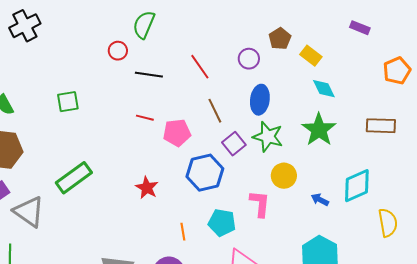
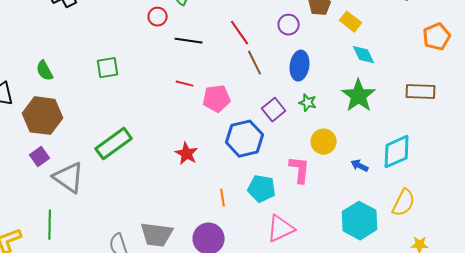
brown line: (215, 111) -> (255, 63), moved
green star: (268, 137) -> (308, 103), size x0.6
yellow semicircle: (388, 223) -> (404, 203), moved, turned 36

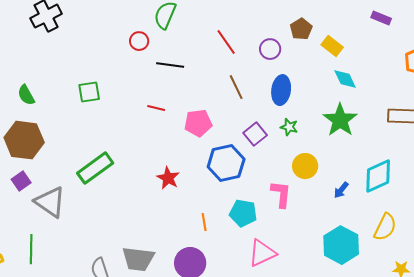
red line: (240, 33) -> (226, 42), moved
red line: (185, 84) -> (156, 108), moved
blue arrow: (360, 166) -> (341, 190), turned -78

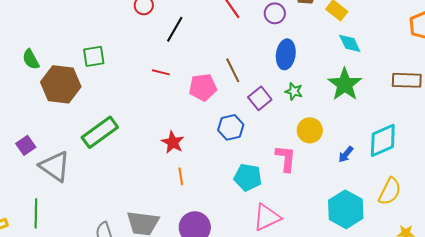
black line: (170, 65) -> (175, 29), turned -68
brown line: (236, 87) -> (233, 70), moved
brown hexagon: (24, 140) -> (61, 84), moved
blue hexagon: (226, 163) -> (231, 127), size x0.7
orange line: (204, 222) -> (181, 176), moved

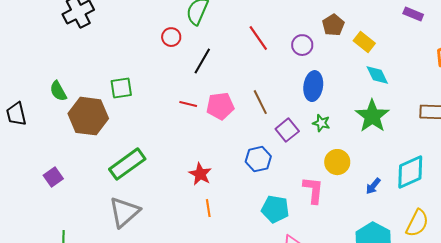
pink pentagon: (203, 87) -> (220, 106), moved
gray triangle: (55, 166) -> (124, 212), moved, turned 44

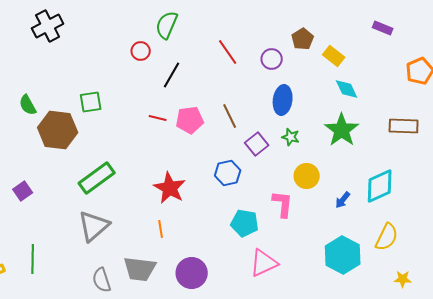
red star: (200, 174) -> (170, 188), size x1.4
orange line: (208, 208) -> (161, 229), moved

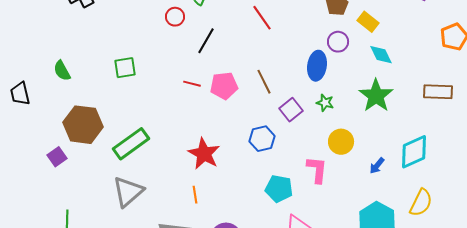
purple circle: (272, 59) -> (338, 42), moved
brown hexagon: (58, 130) -> (83, 125), moved

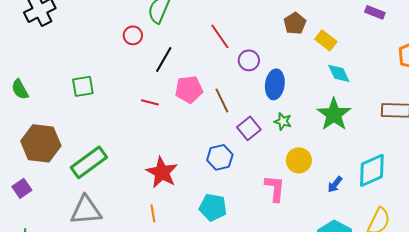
purple circle: (338, 42) -> (249, 60), moved
pink pentagon: (224, 86) -> (189, 89), moved
purple square: (57, 157) -> (22, 188), moved
cyan pentagon: (279, 189) -> (213, 207), moved
gray triangle: (128, 192) -> (86, 210), turned 36

